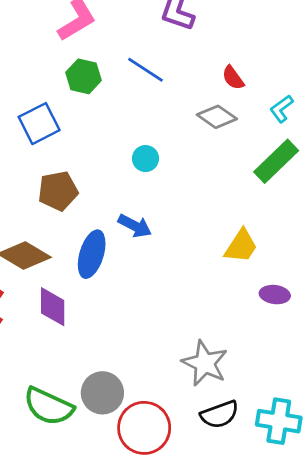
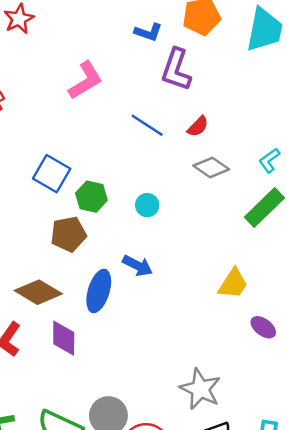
green hexagon: (84, 76) -> (91, 197), moved
red semicircle: (233, 78) -> (198, 126), moved, turned -100
blue square: (39, 124) -> (52, 174), turned -33
purple ellipse: (275, 295) -> (263, 327), turned 30

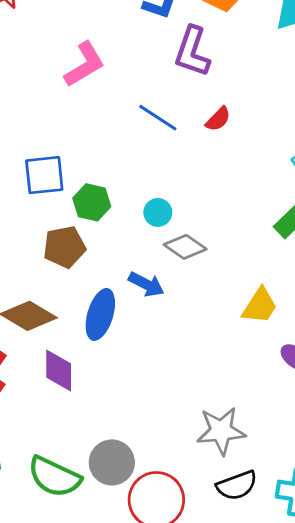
gray diamond: (211, 168) -> (185, 247), moved
blue square: (52, 174) -> (44, 175), turned -36
gray star: (200, 389) -> (221, 431), turned -30

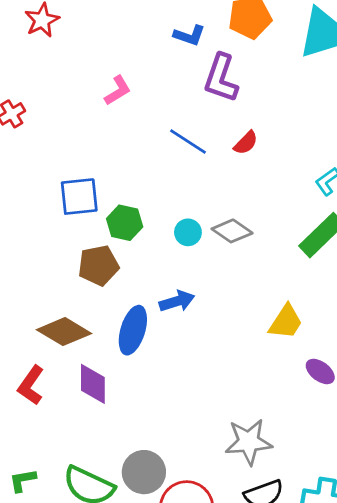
pink L-shape: (85, 64) -> (118, 90), size x0.7
gray diamond: (185, 247) -> (232, 231), moved
blue arrow: (146, 284) -> (177, 301), turned -44

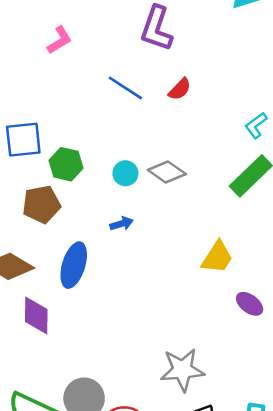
blue arrow: (177, 301) -> (122, 224), moved, size x0.7

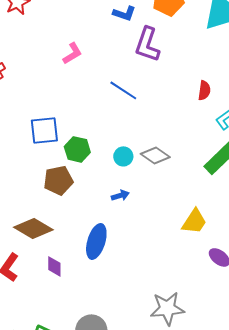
red semicircle: (180, 89) -> (204, 90), moved, turned -36
blue ellipse: (74, 265) -> (96, 241), moved
purple diamond: (36, 315) -> (54, 266), size x0.7

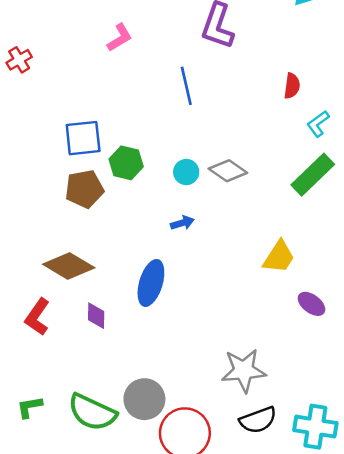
blue line: (123, 90) -> (186, 86), turned 44
brown pentagon: (58, 180) -> (84, 189), moved

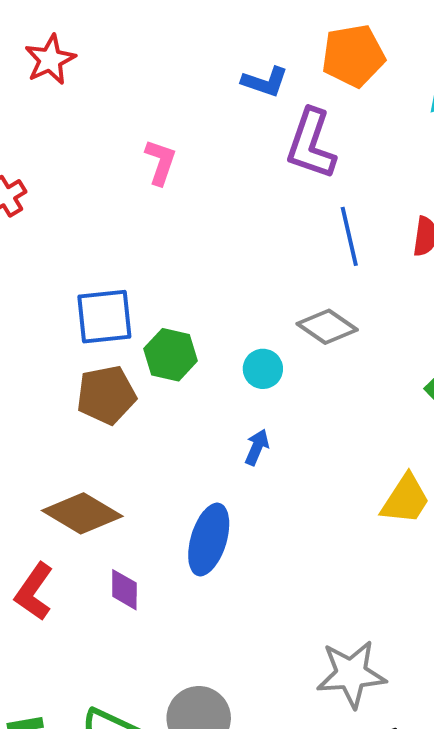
pink L-shape: (120, 38) -> (161, 162), turned -40
blue line: (186, 86) -> (349, 236), moved
gray diamond: (228, 171) -> (327, 327), moved
blue arrow: (182, 223) -> (257, 447), turned -50

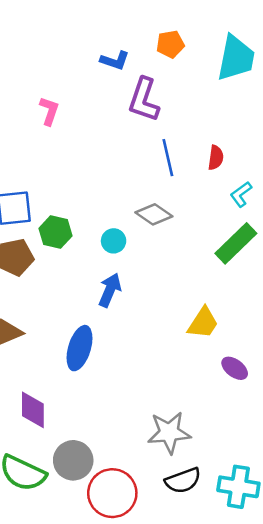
orange pentagon: (353, 56) -> (170, 44), size x0.7
blue arrow: (257, 447) -> (110, 290), size x1.5
purple diamond: (124, 590) -> (33, 410), moved, size x1.4

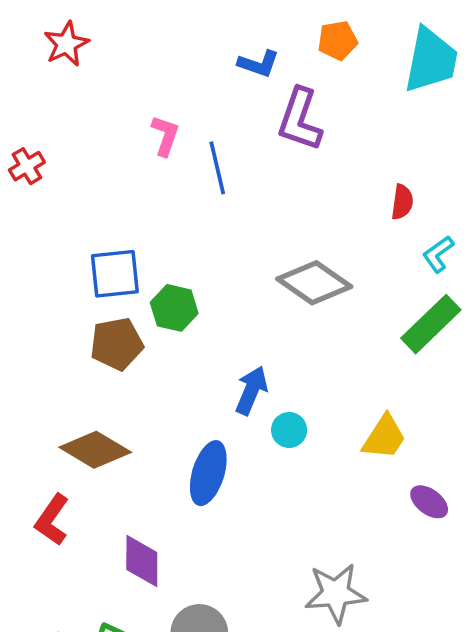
blue line: (168, 158) -> (217, 168), moved
gray diamond: (154, 214) -> (314, 283), size x1.4
cyan circle: (114, 241) -> (289, 430), moved

